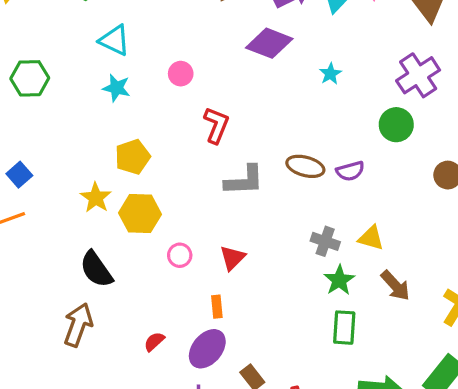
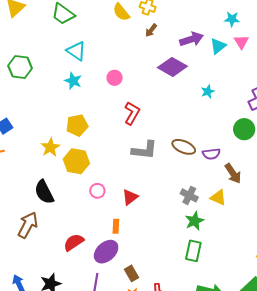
brown arrow: (395, 286) -> (233, 173), moved
red semicircle: (154, 342) -> (74, 242), size x1.5

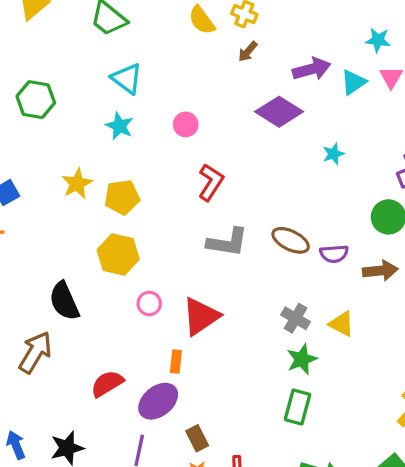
yellow star: (50, 147) -> (77, 184), moved
brown arrow: (233, 173) -> (380, 271), moved, turned -65
red triangle: (130, 197) -> (201, 316), size x1.5

